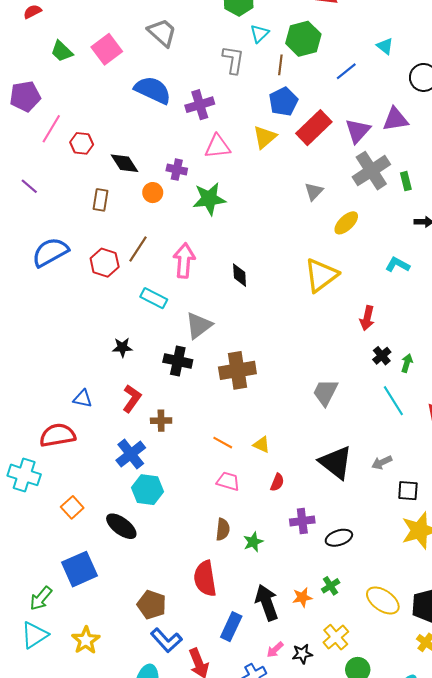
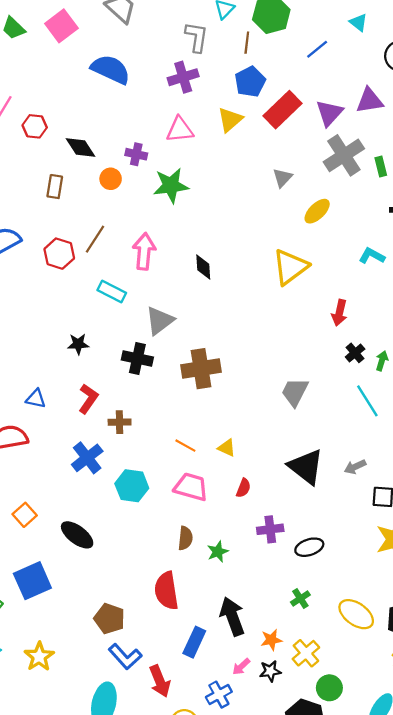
purple cross: (200, 105) -> (183, 77), moved
pink trapezoid: (228, 481) -> (191, 487), size x1.4
cyan hexagon: (147, 490) -> (132, 486), moved
orange star: (302, 597) -> (271, 640), moved

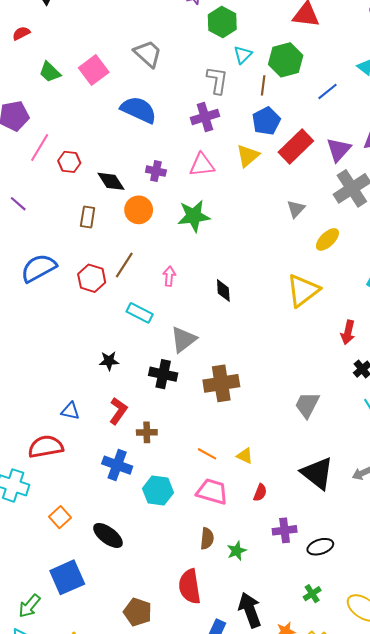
purple cross: (136, 154) -> (156, 171), moved
orange circle: (111, 179) -> (139, 210), size x1.4
pink arrow: (144, 251) -> (169, 276), size x0.6
blue cross: (87, 458) -> (117, 465), turned -32

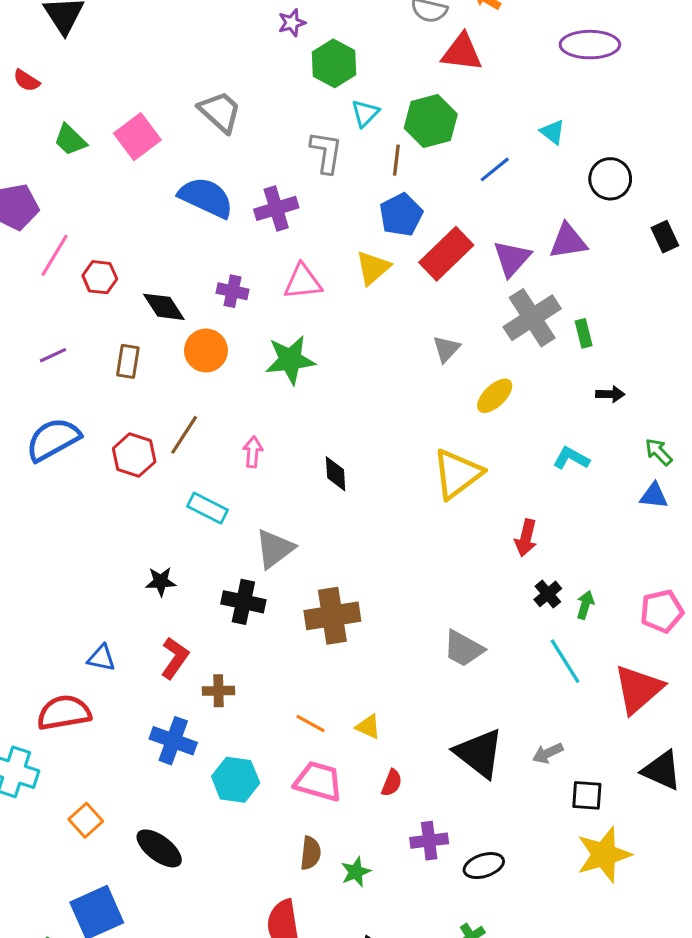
red semicircle: (21, 33) -> (26, 80), turned -120
purple cross: (205, 117) -> (276, 208), moved
purple line: (18, 204) -> (53, 355), moved, turned -66
gray trapezoid: (307, 405) -> (463, 649), turned -88

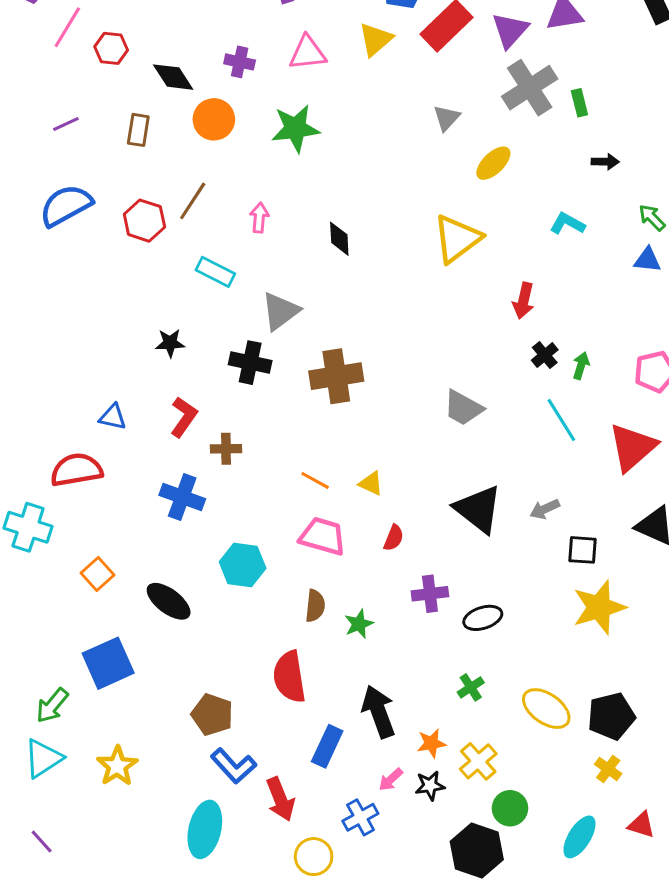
cyan hexagon: (236, 780) -> (243, 565), moved

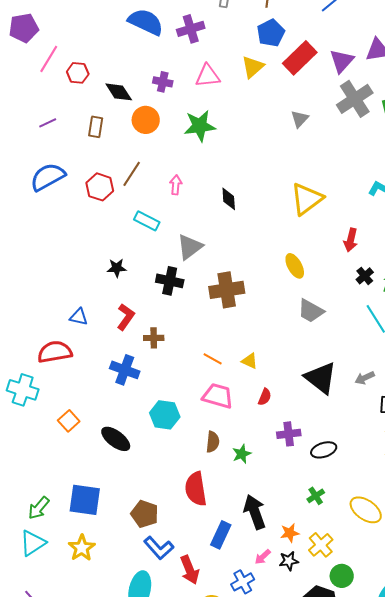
yellow ellipse: (493, 163) -> (295, 266), moved, turned -75
blue square: (108, 663) -> (85, 500), moved, turned 32

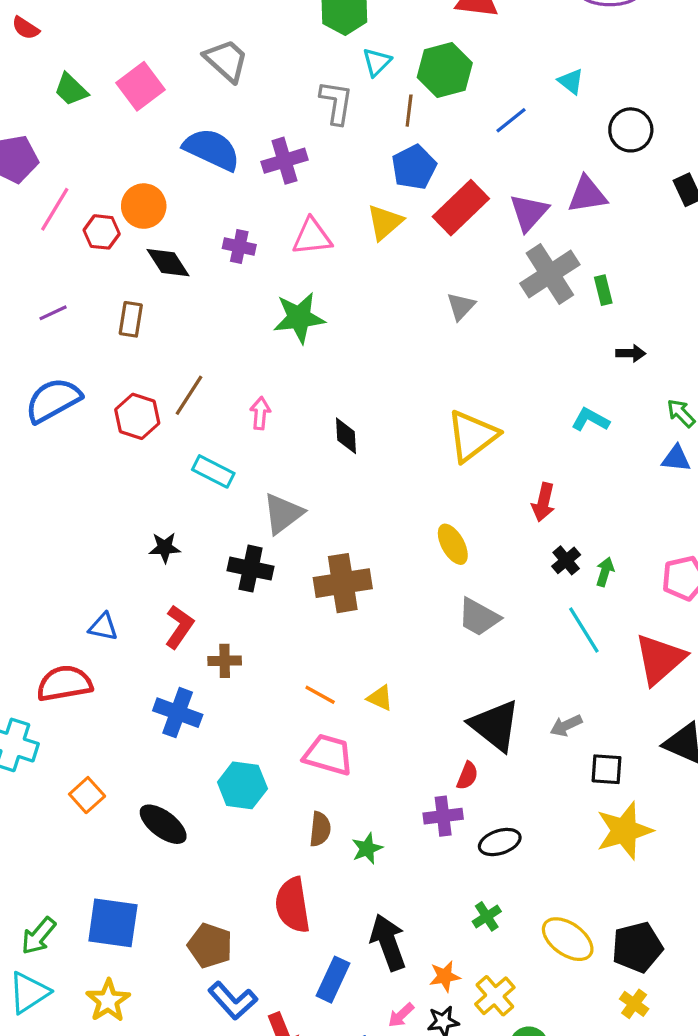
orange circle: (146, 120) -> (144, 206), moved
red semicircle: (265, 397) -> (467, 776), moved

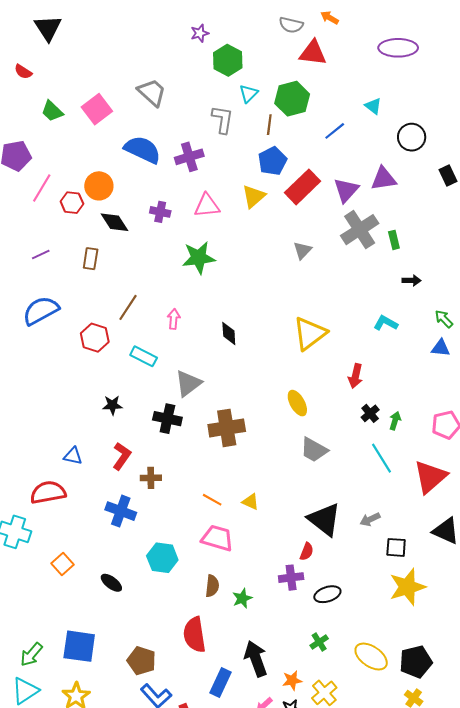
red hexagon: (137, 416) -> (95, 338), moved
black ellipse: (163, 824) -> (111, 583), size x0.7

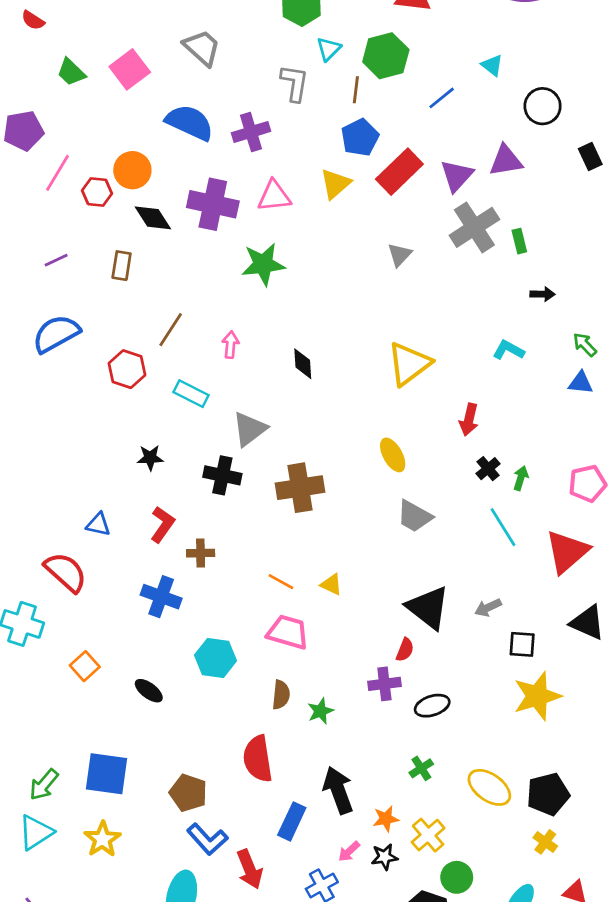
purple cross: (160, 212) -> (213, 204), size x1.8
red semicircle: (48, 492) -> (66, 572), turned 52

